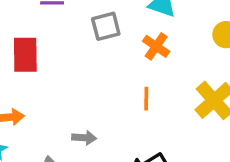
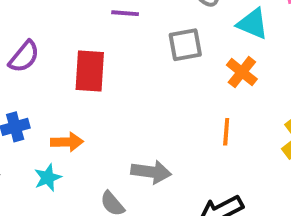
gray arrow: (84, 138) -> (151, 172), size x1.4

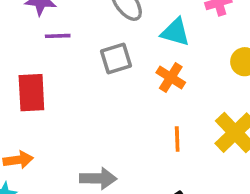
orange line: (226, 132) -> (177, 139), moved

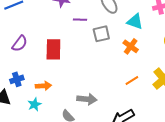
purple line: (58, 36) -> (80, 20), moved
orange line: (177, 139) -> (132, 80), turned 56

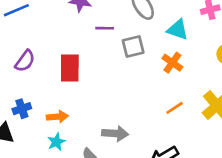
cyan star: (34, 104) -> (56, 142), moved

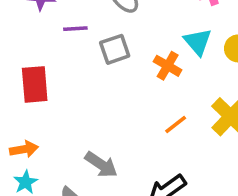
cyan triangle: (178, 30) -> (198, 42), moved, turned 35
gray arrow: (115, 133) -> (101, 165), turned 35

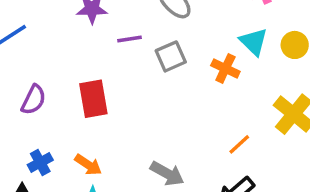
orange line: (176, 124) -> (239, 144), moved
orange arrow: (24, 149) -> (88, 165), turned 48

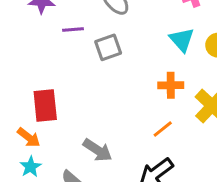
orange cross: (225, 68) -> (171, 85), moved, turned -30
red rectangle: (93, 99) -> (45, 105), moved

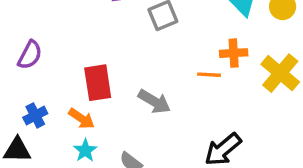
orange line: (163, 129) -> (209, 75), moved, turned 45
gray arrow: (98, 150) -> (154, 101), moved

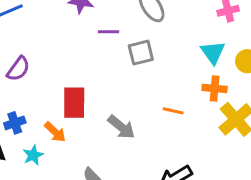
orange cross: (234, 53) -> (215, 88), moved
cyan star: (85, 150) -> (33, 155), moved

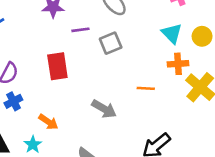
red rectangle: (74, 103) -> (57, 66), moved
blue cross: (15, 123) -> (13, 101), moved

